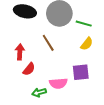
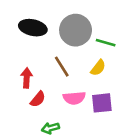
yellow semicircle: (87, 44) -> (98, 68), moved
pink semicircle: (58, 83) -> (74, 98), moved

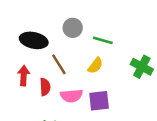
black ellipse: (33, 28) -> (34, 40), moved
gray circle: (76, 30) -> (73, 28), size x0.6
red semicircle: (38, 99) -> (45, 87), moved, turned -42

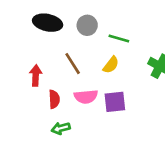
black ellipse: (34, 40) -> (48, 23), moved
red semicircle: (45, 87) -> (54, 99), moved

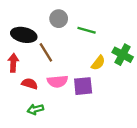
black ellipse: (48, 23) -> (24, 35), moved
yellow semicircle: (111, 65) -> (98, 63), moved
red semicircle: (54, 99) -> (30, 84), turned -70

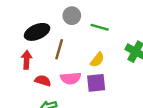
black ellipse: (24, 35) -> (37, 32), turned -35
brown line: (46, 52) -> (59, 49), turned 48
yellow semicircle: (98, 63) -> (97, 60), moved

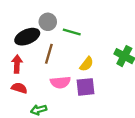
gray circle: (72, 16) -> (48, 22), moved
green line: (100, 27) -> (72, 32), moved
red semicircle: (43, 81) -> (19, 88), moved

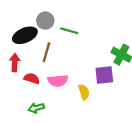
yellow semicircle: (87, 64) -> (84, 92), moved, turned -56
purple square: (85, 87) -> (104, 75), moved
red semicircle: (19, 88) -> (32, 78), moved

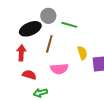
red semicircle: (32, 78) -> (29, 75), moved
yellow semicircle: (84, 92) -> (82, 53), moved

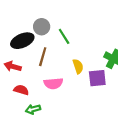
green line: (69, 25) -> (64, 36), turned 42
red arrow: (21, 53) -> (13, 66), turned -77

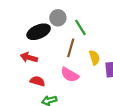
brown line: (43, 57) -> (71, 48), moved
pink semicircle: (53, 83) -> (70, 75), turned 36

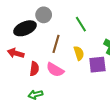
green line: (80, 27) -> (81, 24), moved
red semicircle: (37, 81) -> (34, 69), moved, turned 80

